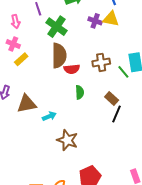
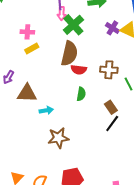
pink arrow: (16, 22) -> (62, 13), moved
pink cross: (13, 44) -> (27, 32), turned -32
brown star: (67, 140) -> (58, 138), turned 30

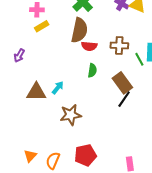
brown triangle: (27, 93) -> (36, 92), moved
brown rectangle: (111, 107) -> (122, 83), size x1.5
cyan arrow: (46, 110) -> (58, 88), turned -40

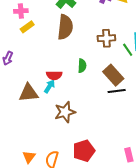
red semicircle: (89, 46) -> (54, 75), moved
black line: (124, 99) -> (117, 91), turned 54

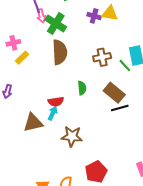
brown star: (65, 112) -> (72, 136), turned 30

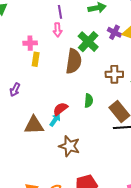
pink arrow: (41, 16) -> (57, 30), moved
green cross: (56, 23) -> (88, 42), moved
yellow rectangle: (22, 58) -> (36, 59), turned -48
red semicircle: (56, 102) -> (60, 109), turned 140

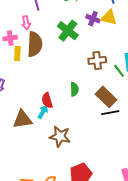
pink arrow: (57, 30) -> (26, 23), moved
brown semicircle: (74, 61) -> (35, 44), moved
red semicircle: (60, 109) -> (47, 100), turned -63

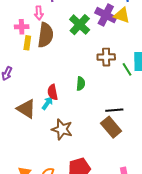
purple cross: (93, 19) -> (106, 15), size x1.5
brown rectangle: (106, 97) -> (111, 127), moved
brown triangle: (22, 119) -> (26, 109), turned 35

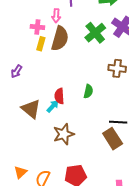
brown star: (62, 129) -> (64, 134), turned 30

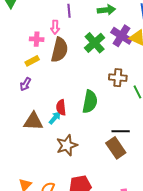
yellow rectangle: (41, 44) -> (32, 61), moved, turned 48
purple arrow: (17, 71) -> (25, 84), moved
green semicircle: (88, 91) -> (90, 102), size x1.6
brown triangle: (31, 109) -> (33, 121), turned -35

